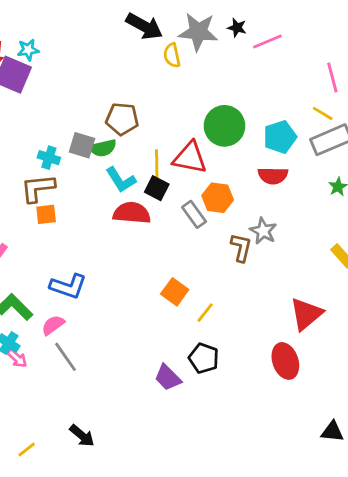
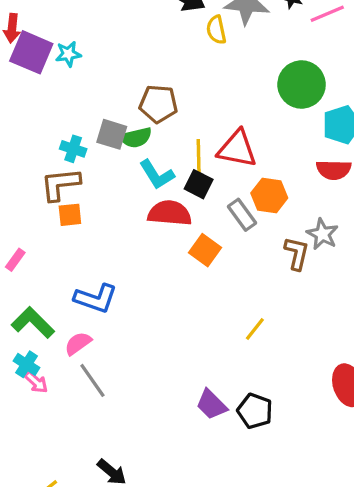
cyan star: (28, 50) -> (68, 54), moved
green circle: (224, 126) -> (302, 85), moved
orange square: (175, 292) -> (205, 250), moved
black pentagon: (204, 358) -> (255, 411), moved

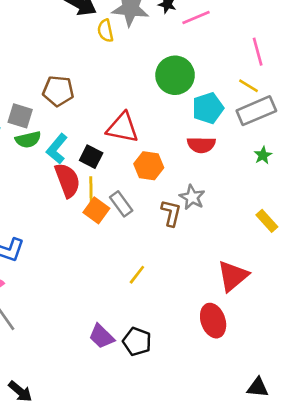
green semicircle: (136, 138) -> (28, 140), moved
yellow line: (199, 157) -> (91, 191), moved
cyan L-shape: (157, 175) -> (57, 149), turned 72
red semicircle: (170, 213) -> (67, 180), turned 64
gray rectangle: (242, 215) -> (121, 204), moved

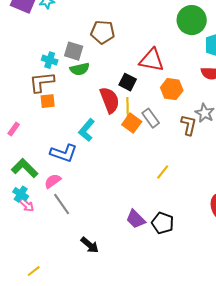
cyan L-shape: (57, 149) -> (87, 130), moved
black arrow: (20, 391) -> (90, 245), moved

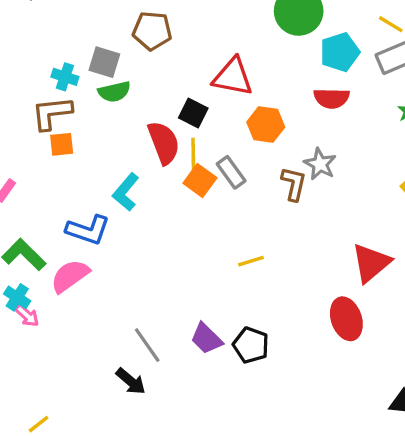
yellow line: (163, 172) -> (251, 261), turned 35
pink semicircle: (53, 181) -> (70, 276), size x1.4
gray line: (62, 204) -> (147, 345), moved

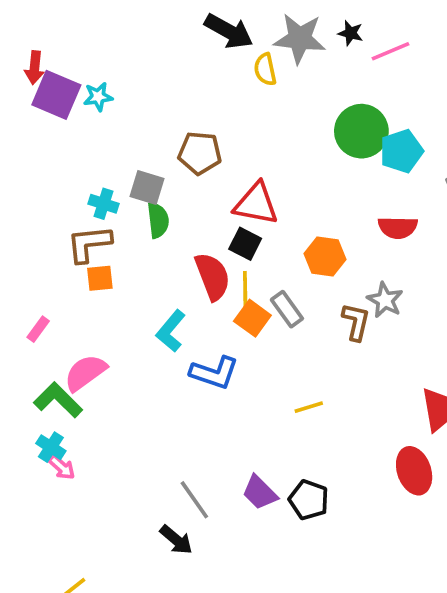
cyan pentagon: (340, 52) -> (401, 151), moved
red triangle: (233, 77) -> (256, 204), moved
green semicircle: (114, 92) -> (158, 220), turned -84
blue L-shape: (88, 230) -> (214, 373), moved
pink semicircle: (70, 276) -> (85, 373), moved

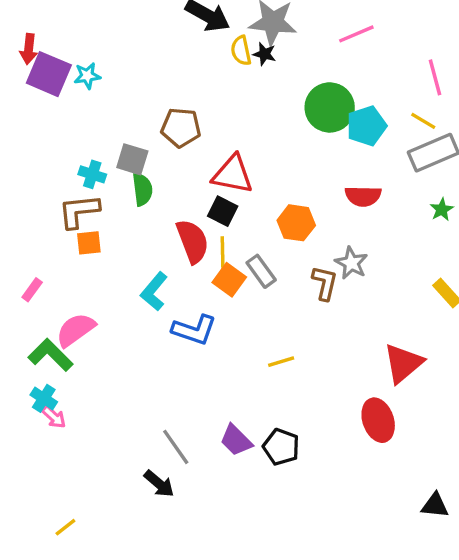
black star: (350, 33) -> (264, 54), moved

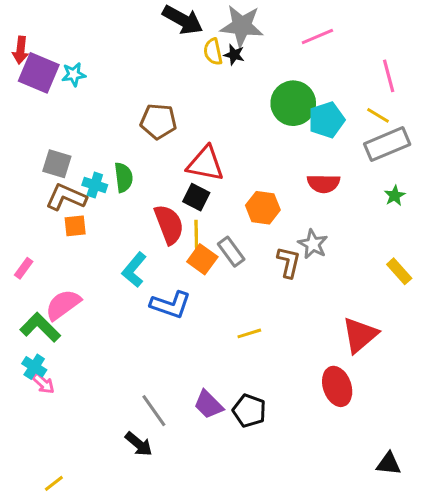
gray square: (132, 159) -> (57, 164), moved
cyan cross: (92, 174) -> (95, 185), moved
brown L-shape: (79, 211) -> (66, 197), turned 30

